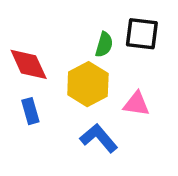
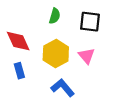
green semicircle: (104, 45) -> (55, 16), moved
pink triangle: (136, 104) -> (87, 56), moved, turned 42

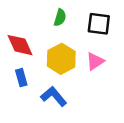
pink triangle: (87, 56) -> (95, 61), turned 36
blue L-shape: (63, 88) -> (54, 96), moved

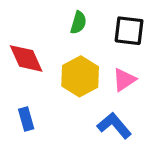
blue rectangle: (21, 78) -> (26, 119), moved
blue L-shape: (54, 96) -> (114, 125), moved

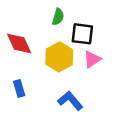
black square: (129, 31) -> (82, 34), moved
blue L-shape: (114, 125) -> (70, 101), moved

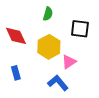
black square: (82, 34) -> (80, 29), moved
pink triangle: (92, 59) -> (69, 62), moved

